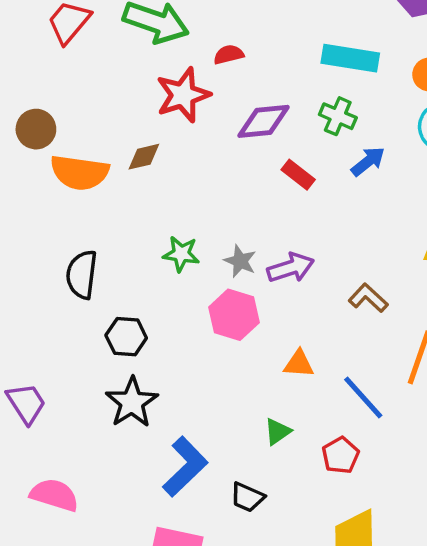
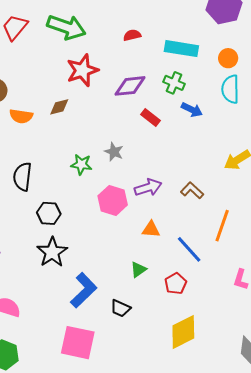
red semicircle: (229, 55) -> (132, 35), moved
blue arrow: (368, 161) -> (192, 110), turned 65
orange semicircle: (80, 172) -> (21, 116), size x0.7
gray star: (240, 261) -> (114, 152), moved
purple arrow: (291, 268) -> (148, 187), moved

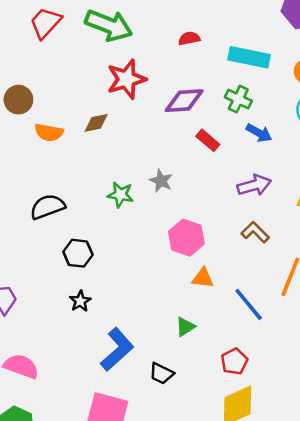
black semicircle: (22, 177) -> (47, 207), turned 60
purple arrow: (148, 187) -> (254, 185), moved
pink hexagon: (113, 200) -> (186, 238), moved
black star: (52, 252) -> (80, 301), size x0.6
red pentagon: (176, 284) -> (234, 361), moved

